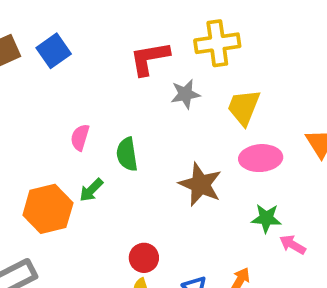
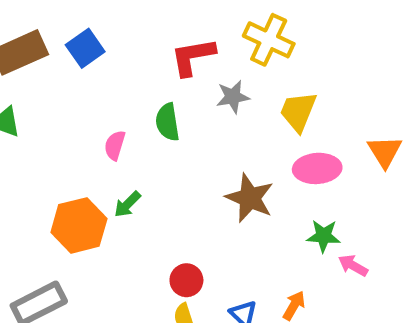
yellow cross: (217, 43) -> (269, 40), turned 33
green semicircle: (127, 154) -> (167, 122), moved

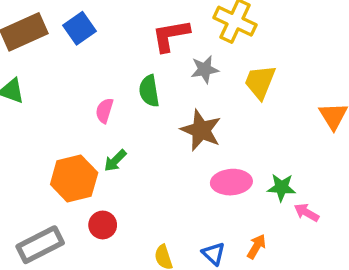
pink ellipse: (317, 168) -> (231, 182), moved
brown star: (250, 198) -> (201, 130), moved
red circle: (186, 280) -> (103, 225), moved

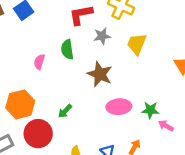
green arrow: (115, 161) -> (65, 111), moved
red circle: (103, 225) -> (38, 134), size x1.6

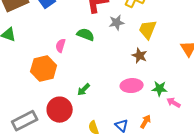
green semicircle: (67, 50) -> (86, 35), turned 120
brown star: (100, 74) -> (140, 56), moved, size x0.7
orange hexagon: (20, 104) -> (44, 69), moved

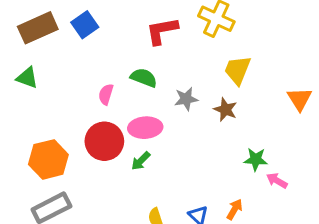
gray star: (117, 23) -> (186, 99), moved
orange hexagon: (44, 69) -> (48, 159), moved
pink ellipse: (132, 86) -> (145, 128), moved
red circle: (60, 110) -> (104, 141), moved

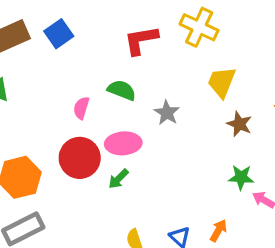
gray star: (186, 99) -> (167, 113), turned -30
brown star: (225, 109) -> (239, 124), moved

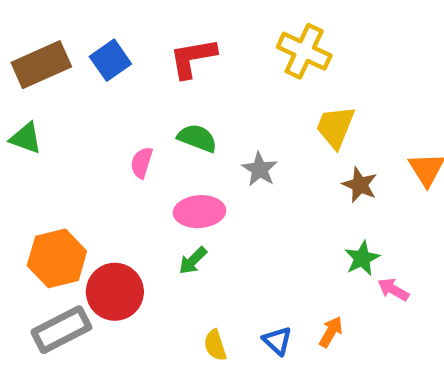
red L-shape: (141, 40) -> (193, 58), moved
red circle: (80, 158) -> (115, 292), moved
green star: (241, 177) -> (362, 258), turned -30

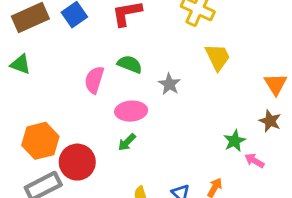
yellow trapezoid: (335, 127) -> (218, 57), turned 132
pink semicircle: (142, 163) -> (94, 80), size x1.4
brown star: (360, 185) -> (270, 121), moved

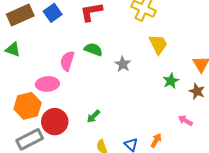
pink ellipse: (131, 111) -> (47, 84), moved
green star: (235, 141) -> (171, 81), moved
green arrow: (127, 142) -> (93, 116), moved

